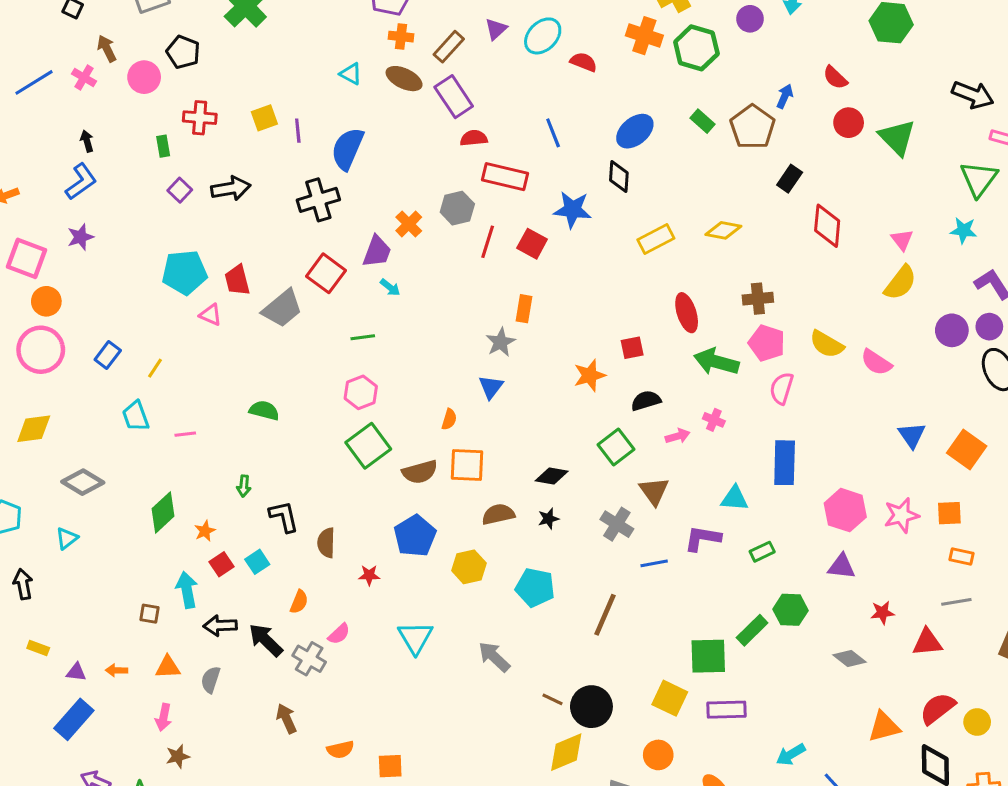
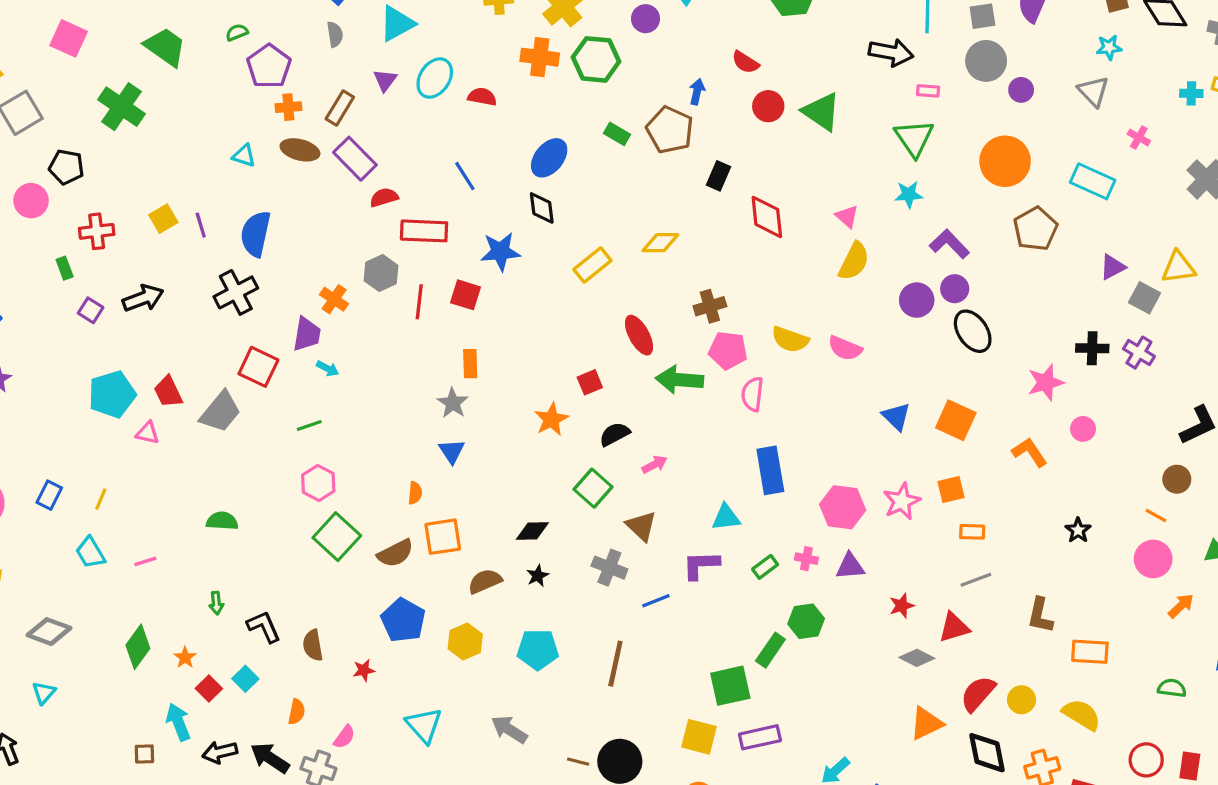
pink cross: (714, 420) -> (806, 559), moved
gray diamond: (849, 659) -> (917, 658), moved

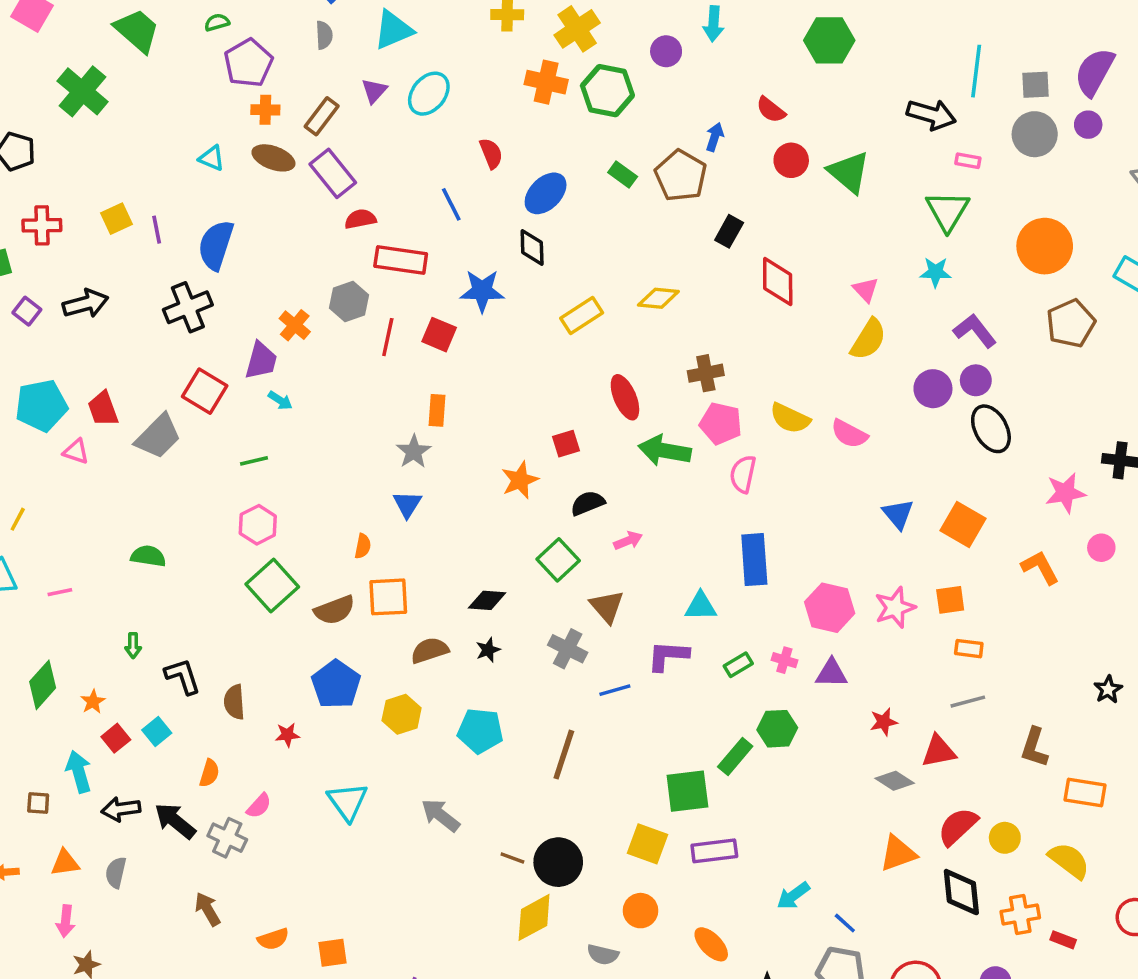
purple circle: (1021, 90) -> (1088, 125), moved
red semicircle: (482, 97) -> (491, 153), moved, turned 52
black star: (1078, 530) -> (1108, 689), moved

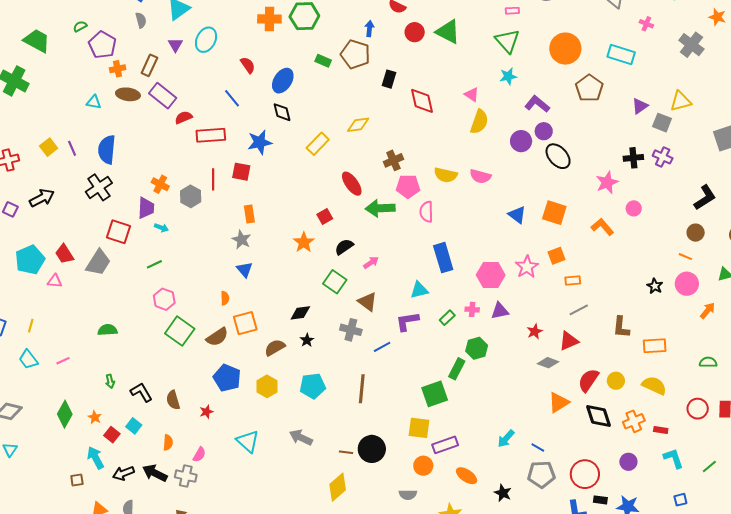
gray hexagon: (349, 302) -> (191, 196), moved
purple rectangle: (714, 851) -> (445, 445), moved
yellow diamond: (534, 917) -> (338, 487), moved

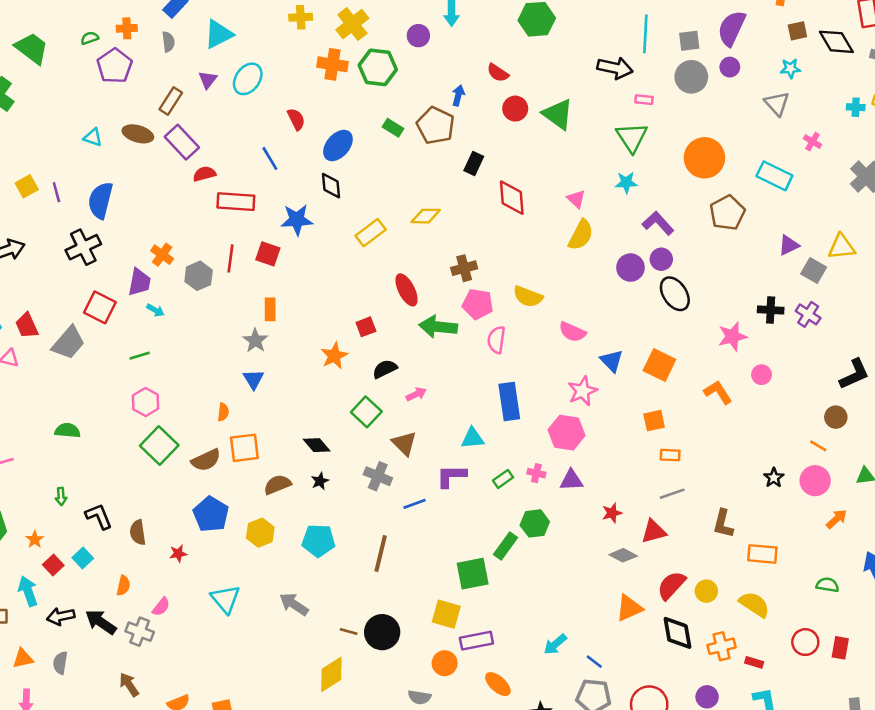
orange cross: (118, 69) -> (127, 28), moved
pink semicircle: (480, 176) -> (572, 332), moved
pink star: (527, 267) -> (583, 391), moved
black diamond: (300, 313) -> (317, 445), turned 50

